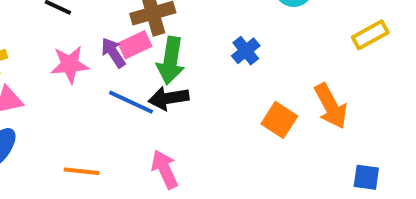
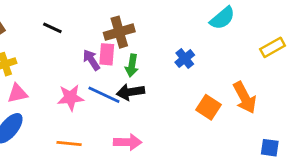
pink rectangle: (135, 45) -> (107, 54), turned -60
green arrow: (171, 61) -> (132, 65), size x0.7
pink star: (70, 65) -> (71, 98), moved
pink arrow: (165, 169) -> (128, 142), turned 116

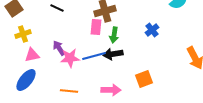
purple arrow: (91, 60) -> (59, 48), moved
blue line: (104, 95) -> (94, 56), turned -40
orange square: (208, 107) -> (144, 79), moved, turned 36

